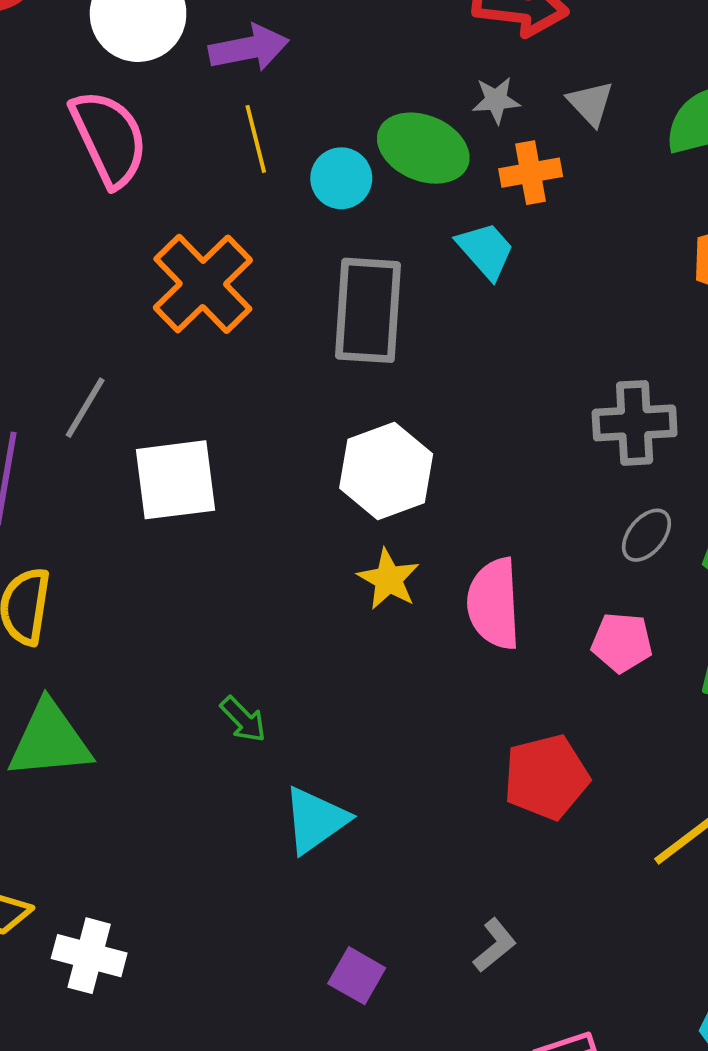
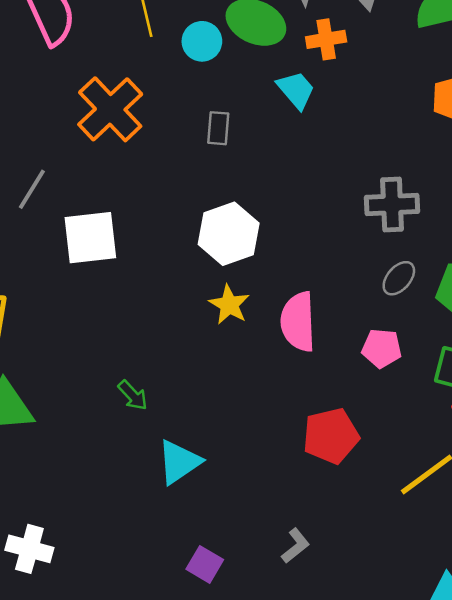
gray rectangle: (368, 310) -> (218, 128), size x0.5

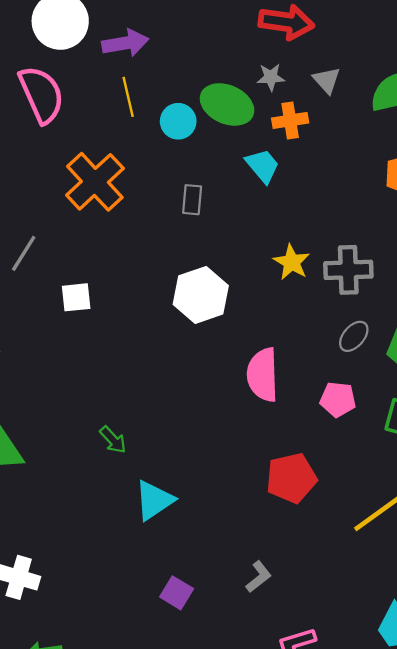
white square: (90, 238) -> (76, 297), size x0.6
yellow star: (229, 305) -> (292, 262), moved

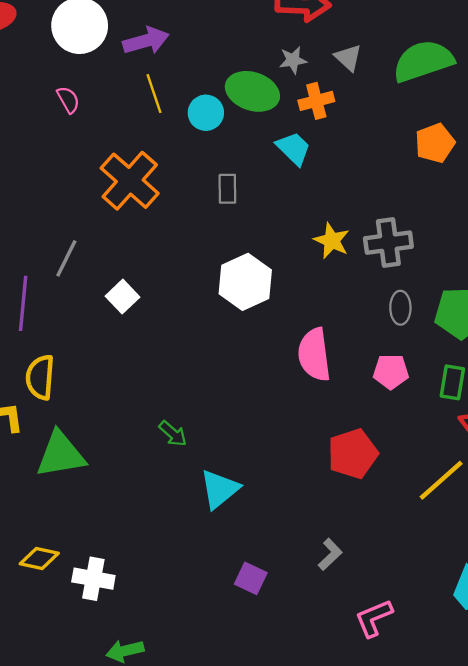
pink semicircle: (41, 94) -> (68, 100), size x0.5
white square: (76, 297) -> (122, 297), turned -32
gray ellipse: (354, 336) -> (400, 308), turned -36

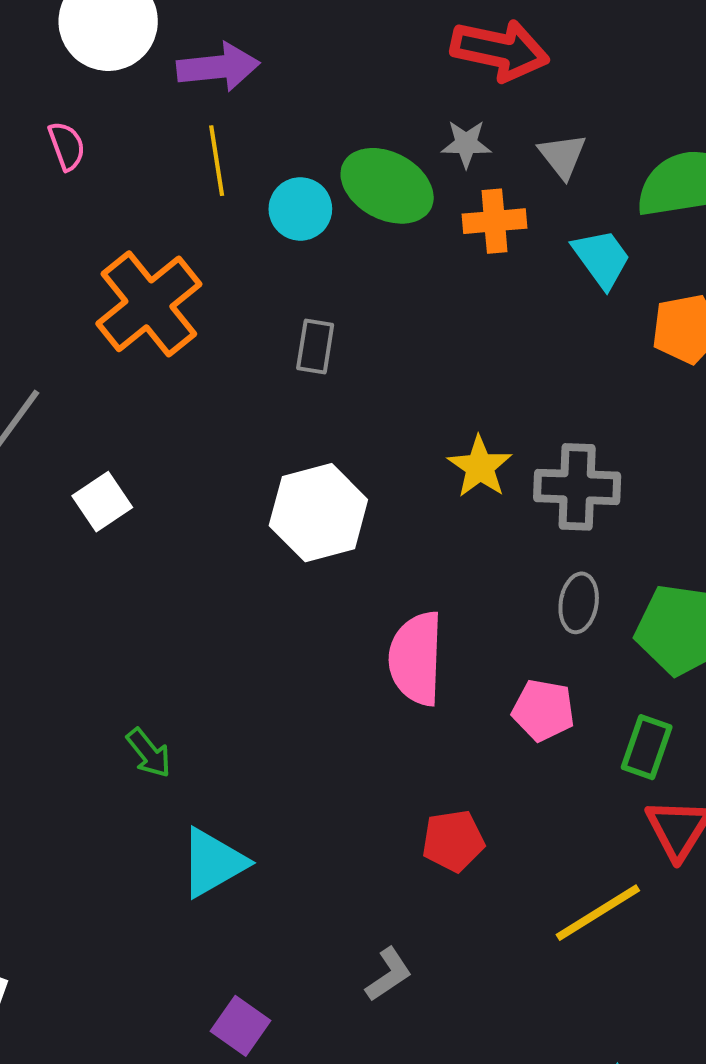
cyan trapezoid: (294, 148) -> (602, 258), moved
red pentagon: (353, 454) -> (453, 841), size x0.7
gray L-shape: (330, 554) -> (389, 974), moved

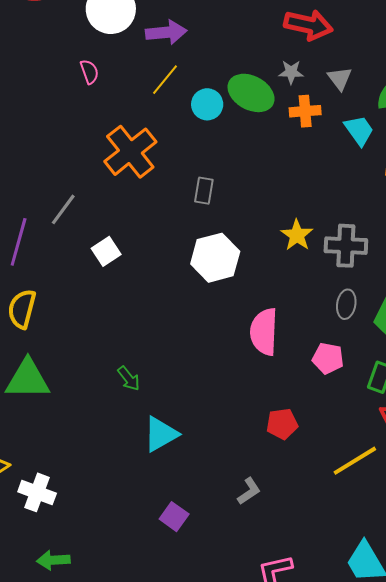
yellow line: (217, 161) -> (165, 80), turned 48
gray rectangle: (315, 347) -> (204, 191), moved

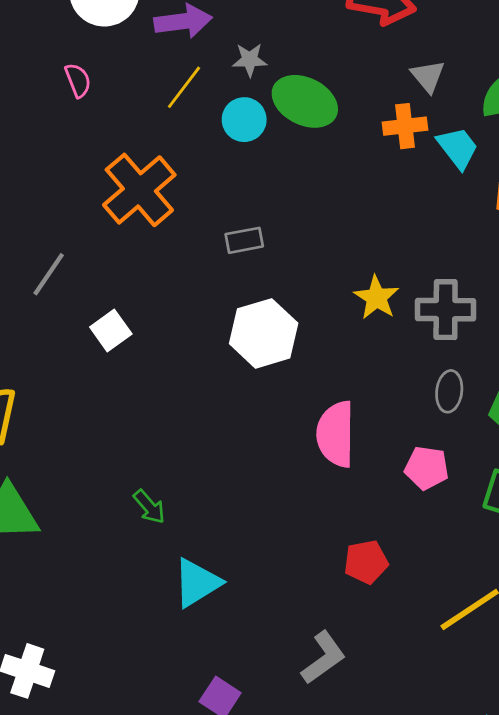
gray star: (291, 72) -> (250, 60), moved
orange cross: (305, 111) -> (405, 126), moved
gray rectangle: (204, 191) -> (244, 240), turned 72
gray L-shape: (249, 491) -> (323, 658), size x1.4

